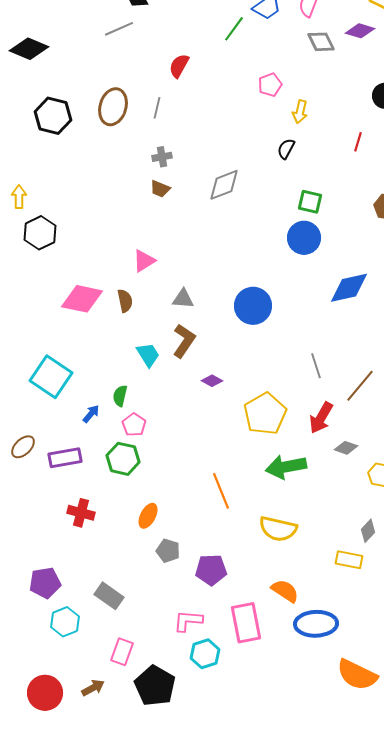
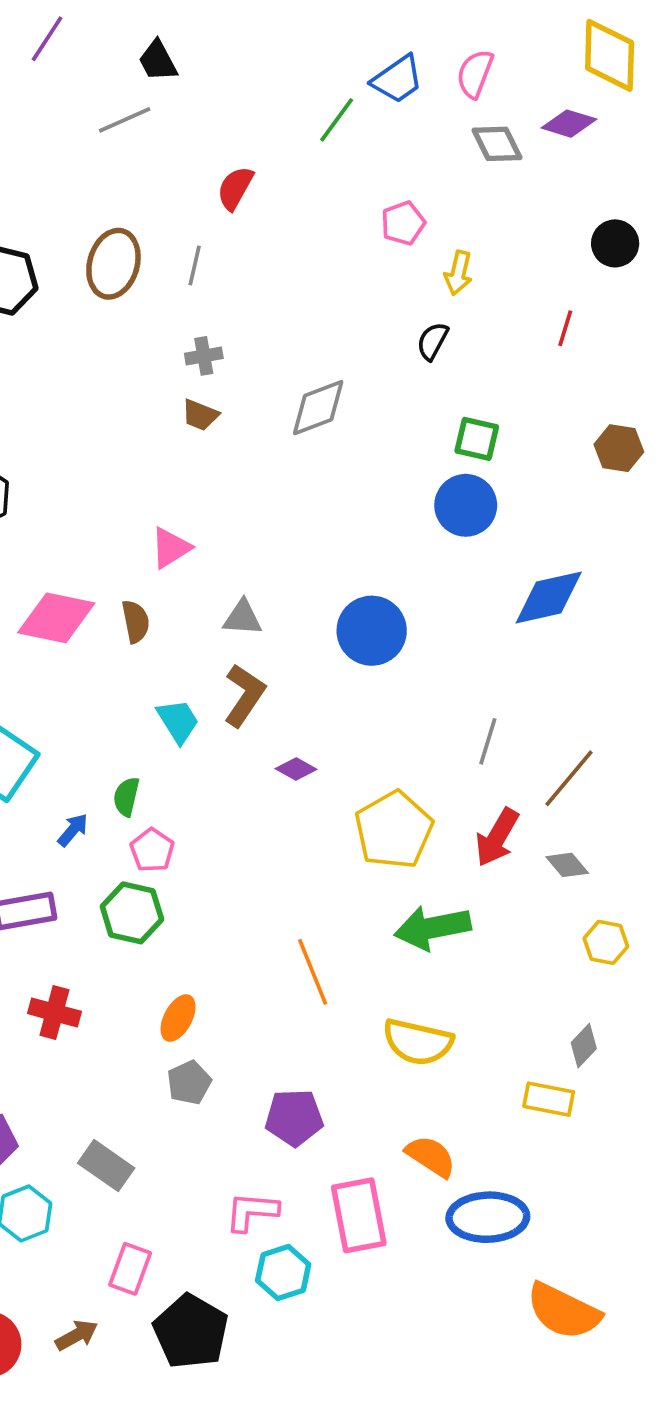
gray line: (316, 366) -> (488, 741), turned 35
gray diamond: (346, 448) -> (567, 865), moved, turned 30
gray pentagon: (168, 551) -> (189, 1083), moved, turned 30

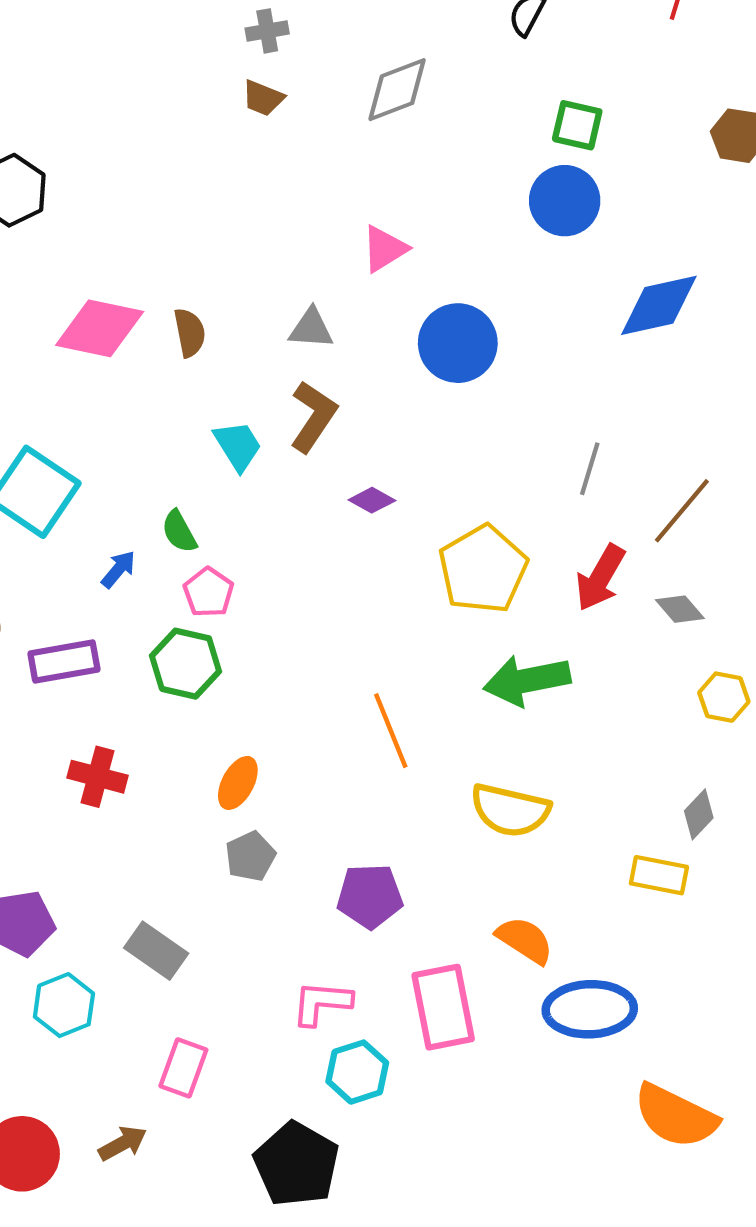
pink triangle: (171, 548) -> (384, 249), moved
green semicircle: (126, 797) -> (179, 532), turned -42
black pentagon: (191, 1332) -> (296, 1164), moved

